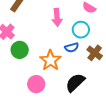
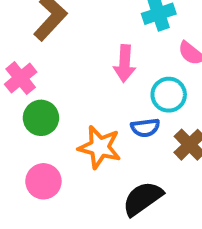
orange star: (50, 60) -> (100, 147), turned -30
pink circle: (36, 84) -> (43, 181), moved

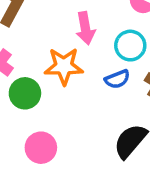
orange star: (100, 147) -> (64, 66), moved

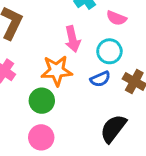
green circle: (25, 93) -> (42, 101), moved

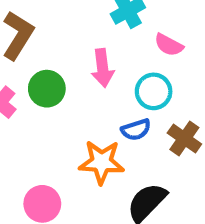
orange star: (57, 71) -> (102, 162), moved
green circle: (42, 101) -> (47, 89), moved

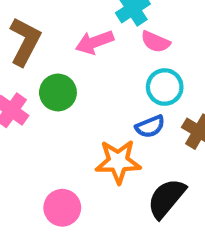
pink semicircle: (169, 45) -> (155, 42), moved
pink arrow: (103, 68) -> (94, 42), moved, turned 81

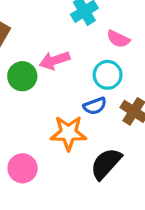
pink arrow: (94, 42) -> (55, 60), moved
pink semicircle: (155, 42) -> (118, 39), moved

